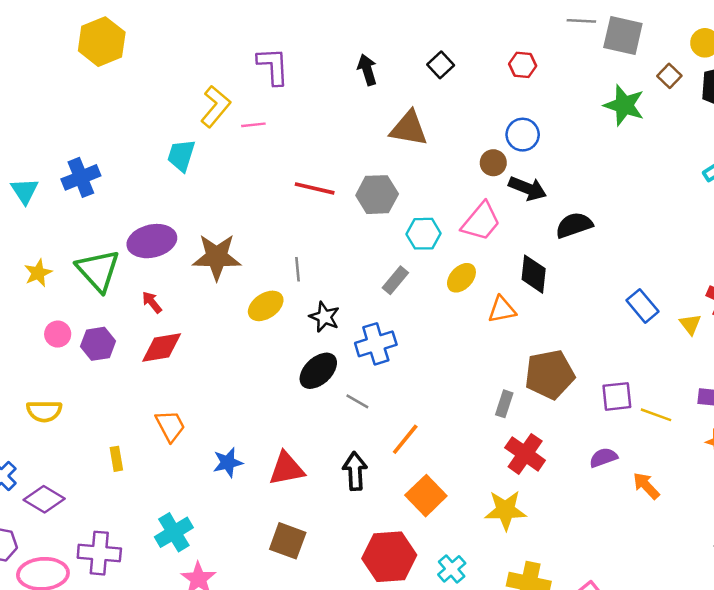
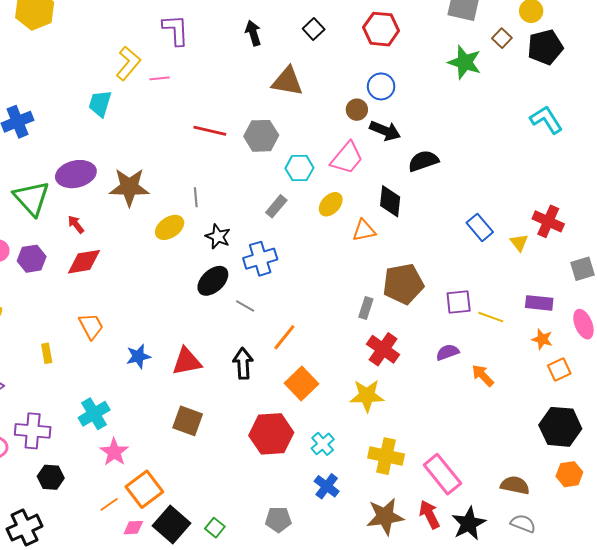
red hexagon: (523, 65) -> (381, 29), size x1.6

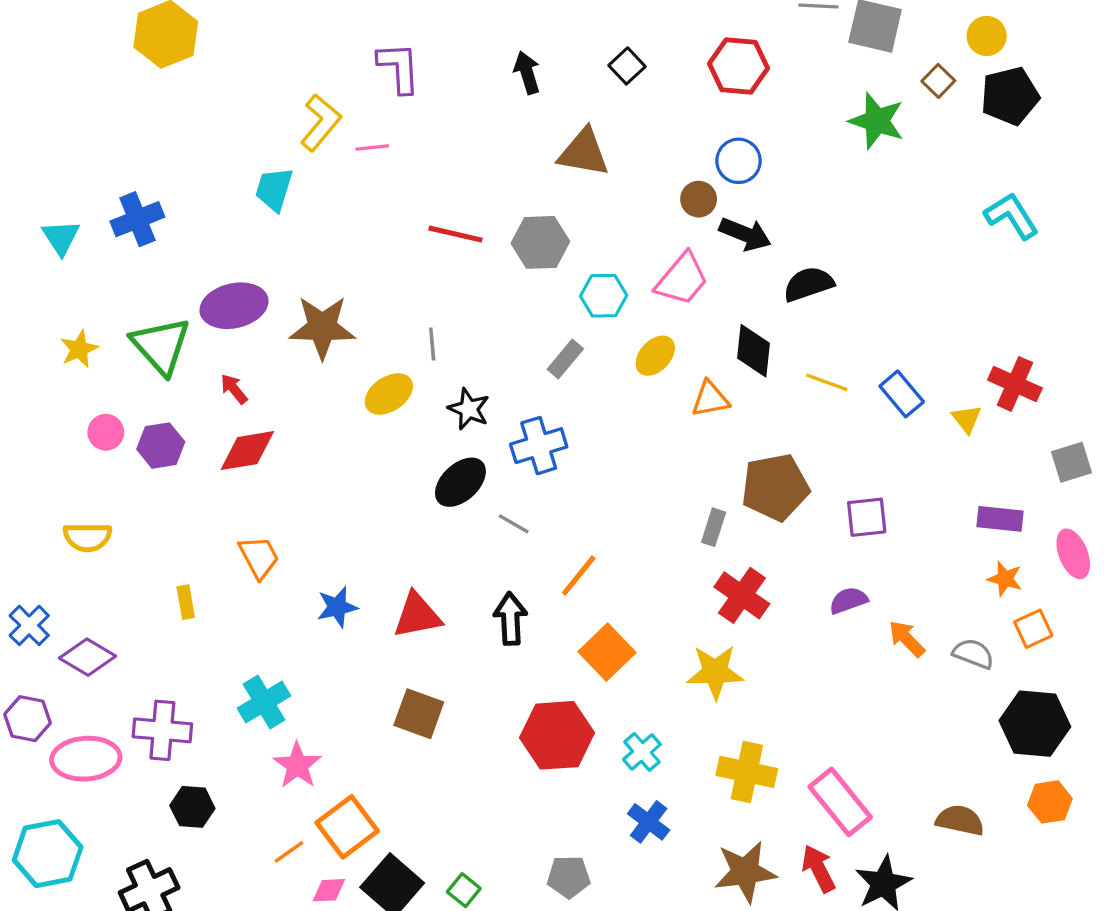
yellow line: (491, 317) -> (827, 382), moved
gray semicircle: (523, 524) -> (973, 654), moved

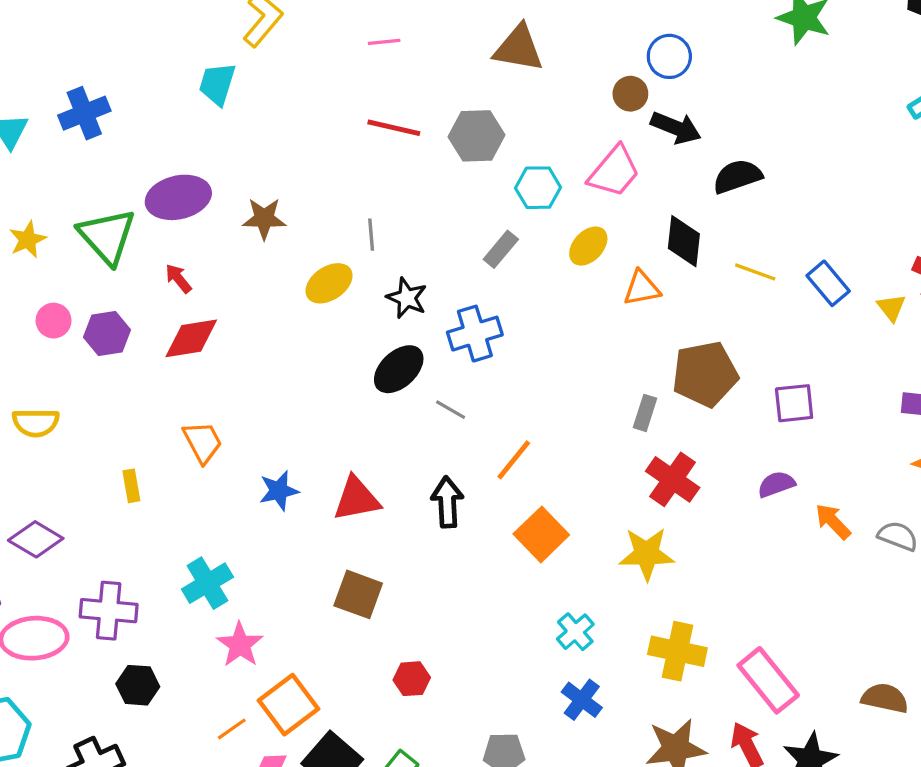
pink line: (372, 148) -> (384, 42), moved
brown star: (322, 327) -> (264, 218), size x0.7
red hexagon: (557, 735) -> (412, 679), moved, size x0.5

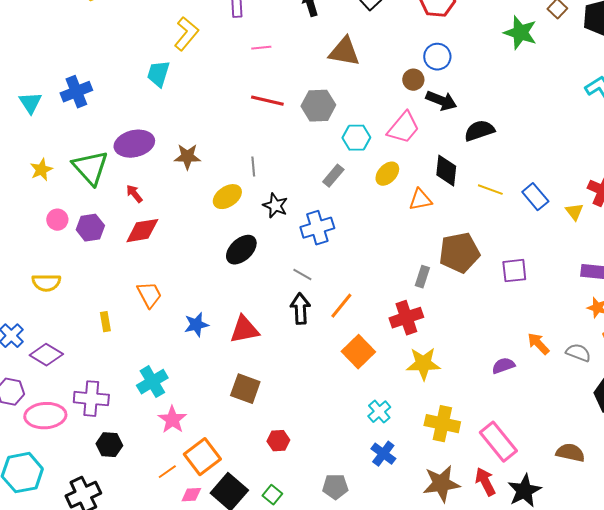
black ellipse: (399, 369) -> (241, 250), moved
red cross: (673, 479) -> (406, 318), moved, turned 36
purple semicircle: (776, 484) -> (503, 366), moved
black arrow: (447, 502) -> (300, 309), moved

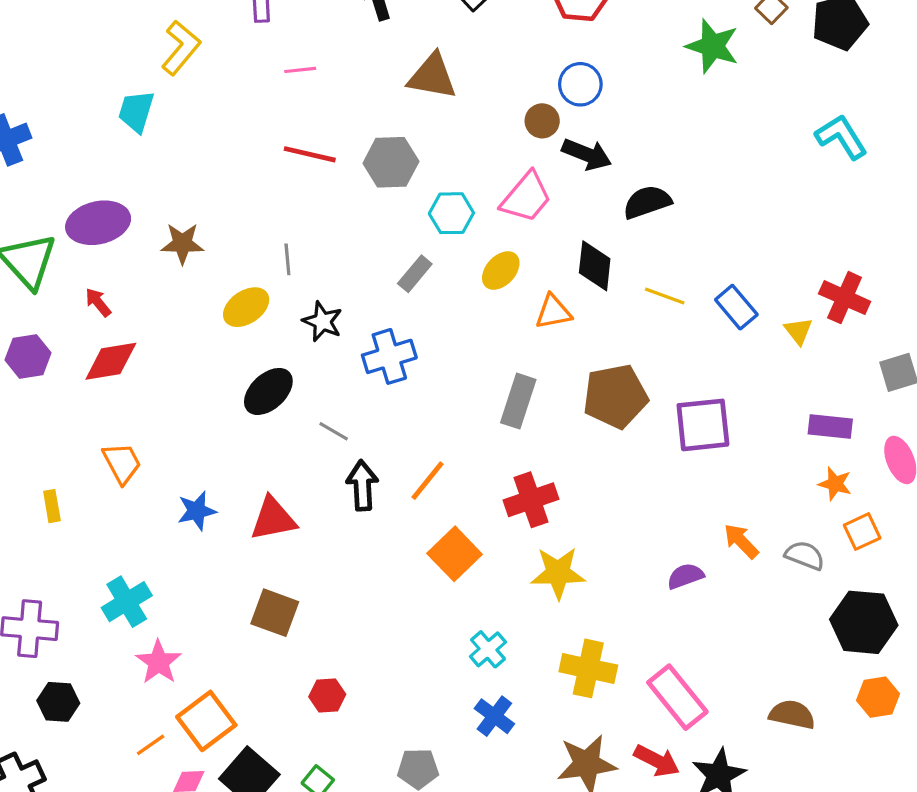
purple square: (514, 271) -> (703, 425), size x1.4
gray line: (302, 275) -> (334, 431), moved
gray rectangle: (422, 277) -> (518, 401), moved, size x1.5
red arrow: (485, 482) -> (657, 761), turned 144

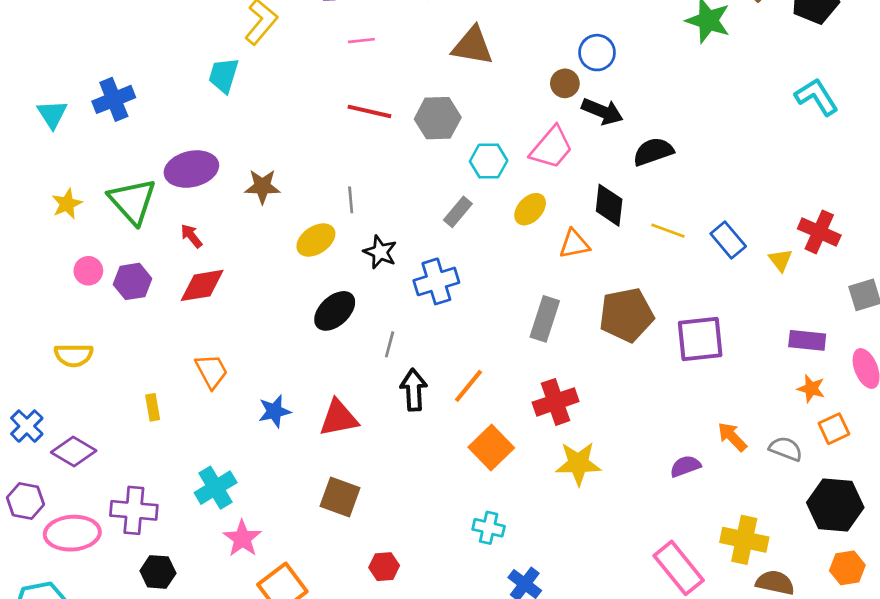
gray line: (334, 431) -> (390, 344), turned 75
cyan cross: (488, 649) -> (489, 528), moved, turned -36
yellow cross: (588, 668) -> (744, 540), moved

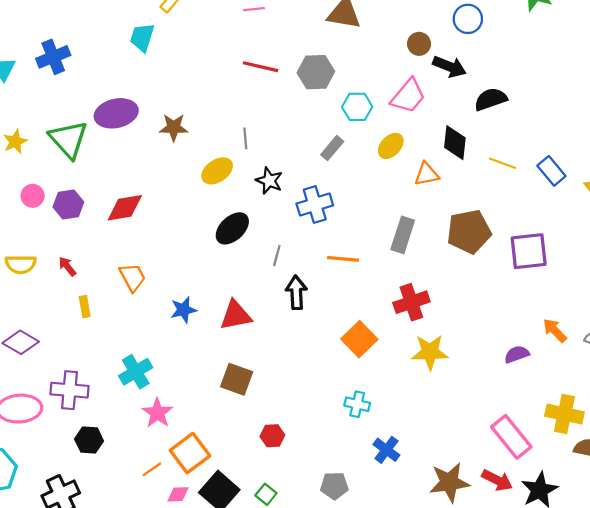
blue circle: (597, 53) -> (468, 19), moved
red arrow: (191, 236) -> (67, 266), moved
orange line: (469, 386) -> (343, 259), moved, turned 56

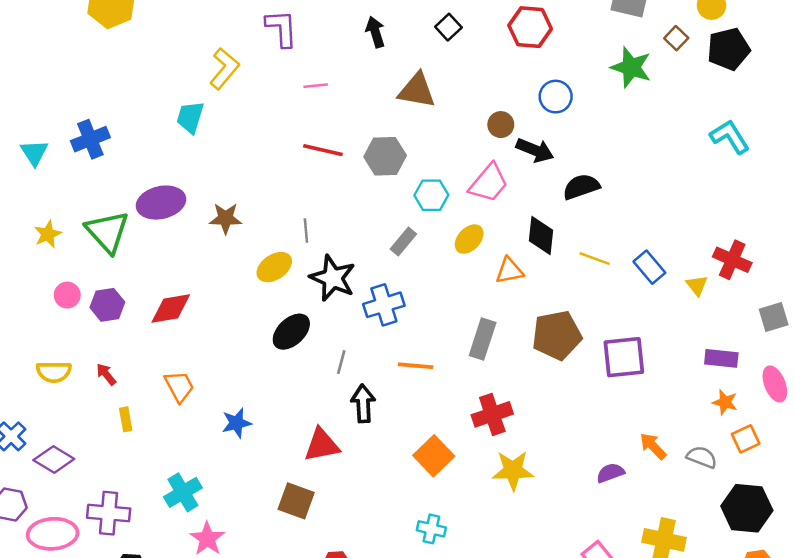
black star: (269, 181) -> (333, 278), size x1.5
red triangle: (236, 315) -> (322, 445), moved

